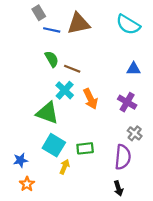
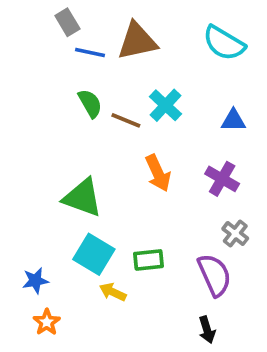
cyan cross: (65, 90) -> (165, 105), moved
purple semicircle: (123, 157) -> (215, 275), turned -30
yellow arrow: (65, 167) -> (113, 292), turned -88

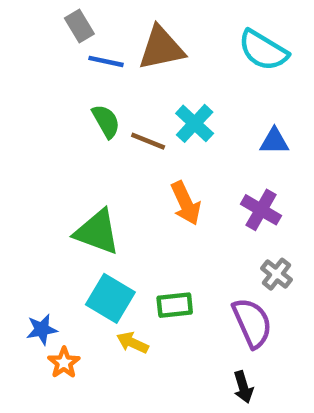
orange star: (47, 322) -> (64, 363), moved

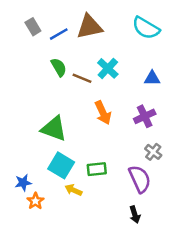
gray rectangle: (79, 26) -> (33, 27), moved
blue line: (106, 61) -> (59, 34), turned -42
purple cross: (261, 210) -> (145, 116), turned 35

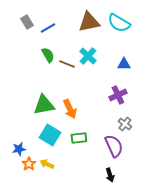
brown triangle: (89, 27) -> (89, 22), moved
orange arrow: (103, 113) -> (70, 109), moved
green triangle: (54, 129) -> (44, 105), turned -30
yellow arrow: (73, 190) -> (47, 164), moved

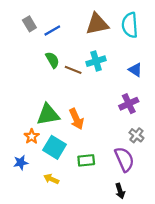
cyan semicircle: (119, 23) -> (130, 25), turned 55
cyan cross: (88, 56) -> (96, 61), turned 30
blue triangle: (124, 64) -> (135, 70), turned 32
green rectangle: (79, 138) -> (86, 160), moved
orange star: (29, 164) -> (32, 136), moved

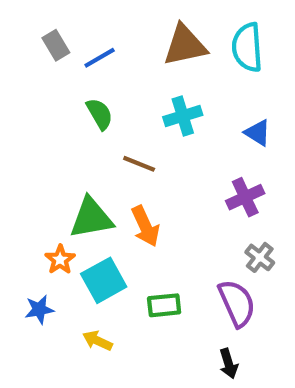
brown line: (73, 70) -> (139, 164), moved
cyan square: (55, 147) -> (104, 280), turned 30

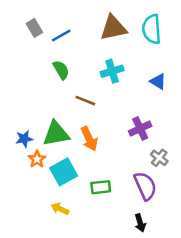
purple cross: (245, 197) -> (140, 129), moved
blue star: (39, 309) -> (24, 139), moved

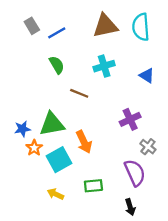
orange arrow: (89, 139) -> (84, 142), moved
green rectangle: (101, 187) -> (93, 186), moved

